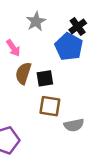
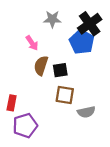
gray star: (36, 21) -> (52, 19), turned 30
black cross: (78, 27) -> (90, 24), size x1.5

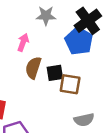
pink arrow: (32, 43) -> (23, 42), turned -126
brown square: (65, 95) -> (70, 84), moved

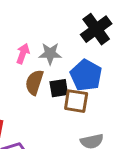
gray star: (46, 16) -> (50, 54), moved
blue pentagon: (79, 41) -> (86, 75), moved

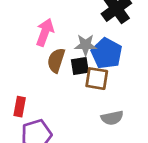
pink arrow: (23, 54) -> (45, 32), size x1.4
gray star: (50, 54) -> (86, 45), moved

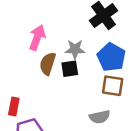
blue pentagon: (107, 53) -> (111, 57), moved
brown square: (97, 79) -> (113, 86), moved

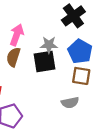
brown semicircle: (48, 64) -> (13, 57), moved
black square: (70, 69) -> (44, 61), size x1.5

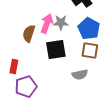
pink arrow: (17, 35) -> (47, 24), moved
black square: (44, 61) -> (56, 50), moved

